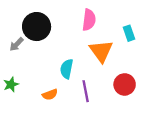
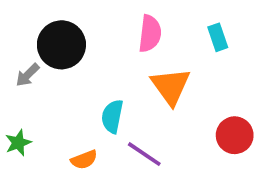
cyan rectangle: (129, 33) -> (218, 37), moved
red circle: (125, 84) -> (235, 135), moved
purple line: (86, 91) -> (144, 154), turned -45

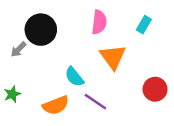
cyan rectangle: (218, 37) -> (144, 25), turned 49
cyan semicircle: (112, 116) -> (74, 77), turned -50
orange semicircle: (84, 160) -> (56, 105), size x1.5

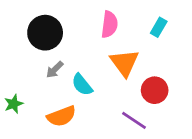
gray arrow: (18, 49) -> (55, 70), moved
red circle: (155, 89) -> (155, 90), moved
purple line: (95, 102) -> (134, 120), moved

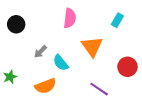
pink semicircle: (109, 24) -> (70, 18), moved
black circle: (45, 33) -> (16, 24), moved, size x0.7
red circle: (155, 90) -> (127, 67), moved

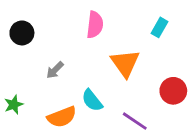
cyan semicircle: (61, 63) -> (92, 100), moved

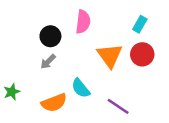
black circle: (22, 33) -> (50, 36), moved
red circle: (173, 91) -> (142, 54), moved

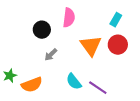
gray arrow: (48, 62) -> (51, 55), moved
cyan semicircle: (81, 88) -> (74, 82), moved
orange semicircle: (54, 103) -> (32, 85), moved

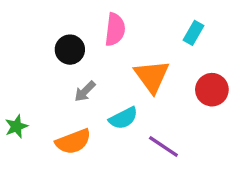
red circle: (118, 45) -> (212, 90), moved
cyan semicircle: (74, 82) -> (123, 118), moved, turned -78
orange semicircle: (32, 85) -> (73, 141), moved

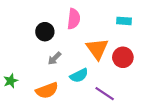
cyan rectangle: (194, 33) -> (124, 21), turned 64
red circle: (212, 90) -> (123, 57), moved

